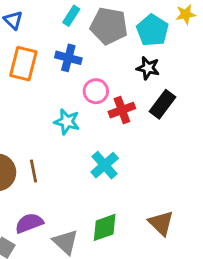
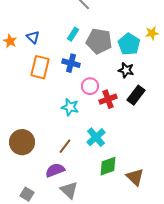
brown line: (34, 171) -> (65, 146), moved, turned 49
purple semicircle: (29, 223) -> (55, 170), moved
green diamond: (105, 227) -> (108, 166), moved

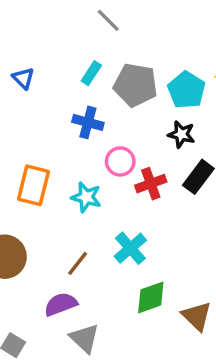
orange rectangle: (40, 67) -> (33, 185), moved

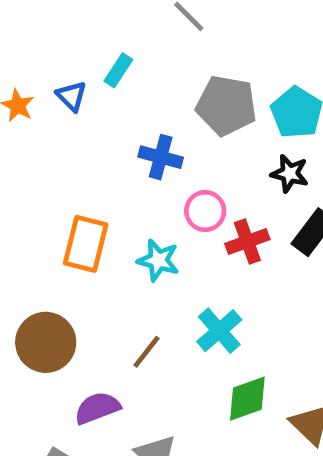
cyan rectangle: (91, 73) -> (118, 70), moved
purple semicircle: (61, 304) -> (97, 408), moved

